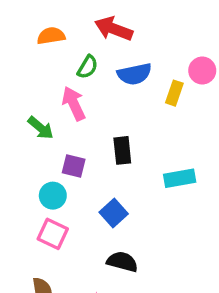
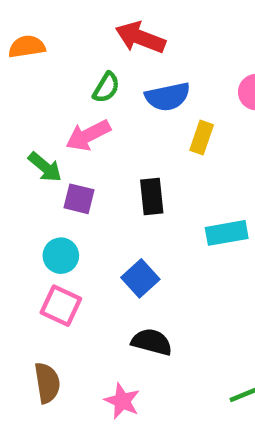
orange semicircle: (51, 36) -> (27, 47), moved
yellow rectangle: (174, 93) -> (202, 138), moved
pink arrow: (74, 104) -> (88, 135), turned -92
purple square: (74, 166) -> (79, 199), moved

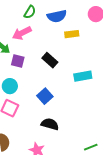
yellow rectangle: (202, 138) -> (72, 34), turned 64
black rectangle: (152, 197) -> (50, 60), turned -42

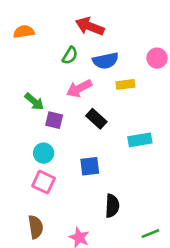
pink arrow: (22, 33) -> (79, 88), moved
blue square: (45, 96) -> (90, 166), turned 35
black semicircle: (50, 124) -> (112, 206), moved, turned 78

